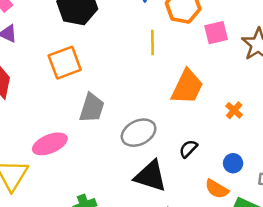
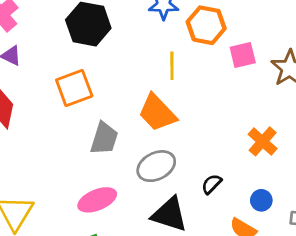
orange trapezoid: (187, 87) -> (157, 113), moved, turned 111
orange cross: (234, 110) -> (263, 141), size x1.5
pink ellipse: (50, 144) -> (97, 200), moved

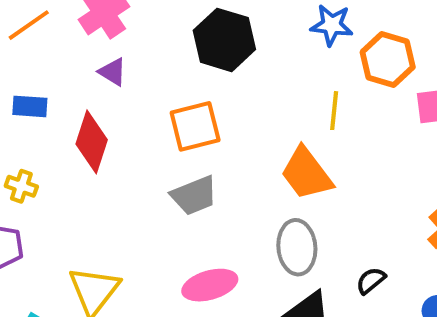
gray trapezoid: (104, 138) -> (194, 196), moved, turned 44
gray ellipse: (156, 166) -> (297, 247), turned -75

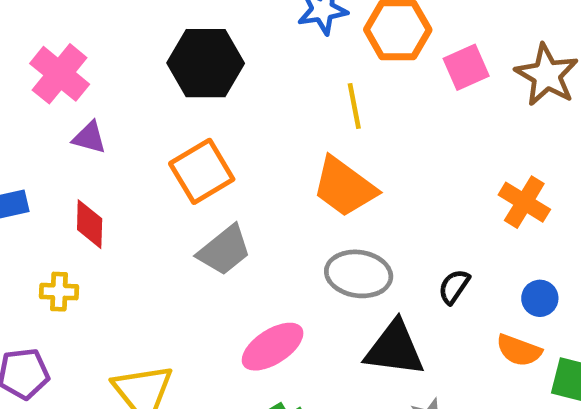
red diamond: (92, 142) -> (90, 224), size x0.7
yellow cross: (21, 186) -> (59, 292), moved
gray ellipse: (297, 247) -> (359, 274), turned -60

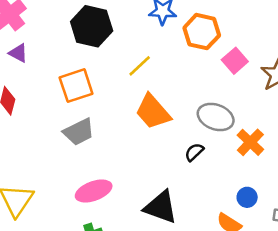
pink square: (466, 67) -> (235, 61), turned -30
yellow line: (354, 106) -> (140, 66), moved, turned 45
gray ellipse: (359, 274) -> (216, 117), moved
black semicircle: (454, 287) -> (194, 152), moved

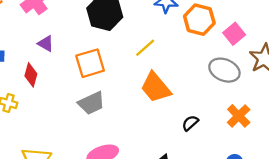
purple triangle: (18, 53) -> (46, 44), moved
pink square: (235, 61) -> (234, 34), moved
gray ellipse: (216, 117) -> (224, 70), moved

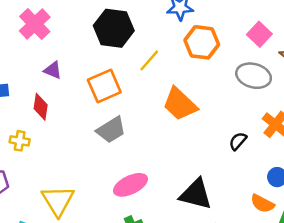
orange hexagon: (199, 20) -> (202, 42), moved
yellow line: (145, 48) -> (149, 60), moved
black semicircle: (190, 123) -> (238, 141), moved

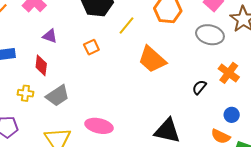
orange square: (104, 86) -> (91, 47), size x0.6
gray trapezoid: (111, 130) -> (58, 96), moved
pink ellipse: (130, 185) -> (99, 126), moved, turned 40

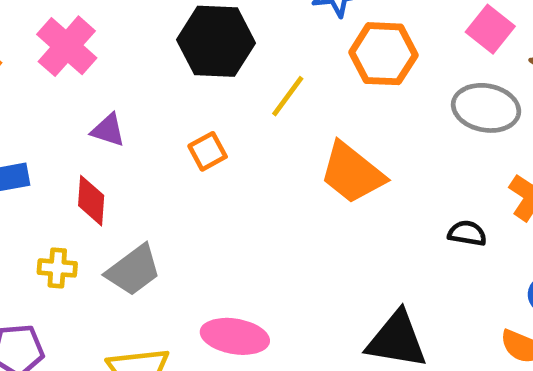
black semicircle: (199, 87) -> (467, 233), turned 63

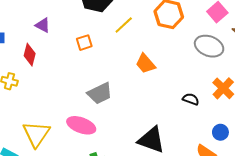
orange trapezoid: (352, 173) -> (145, 64), size x0.7
gray trapezoid: (133, 270) -> (100, 93), moved

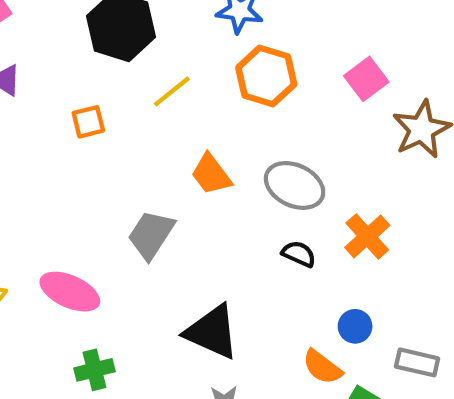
gray ellipse: (209, 46) -> (295, 185), moved
gray trapezoid: (100, 93) -> (151, 235), moved, turned 145

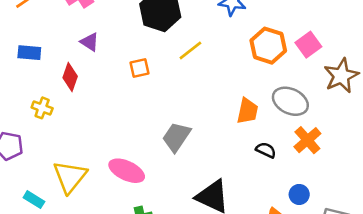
orange hexagon: (266, 76) -> (268, 46), moved
orange trapezoid: (211, 174) -> (247, 111), moved, turned -132
gray ellipse: (295, 185) -> (290, 101), moved

